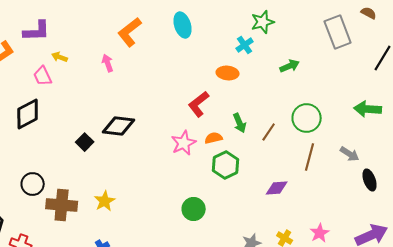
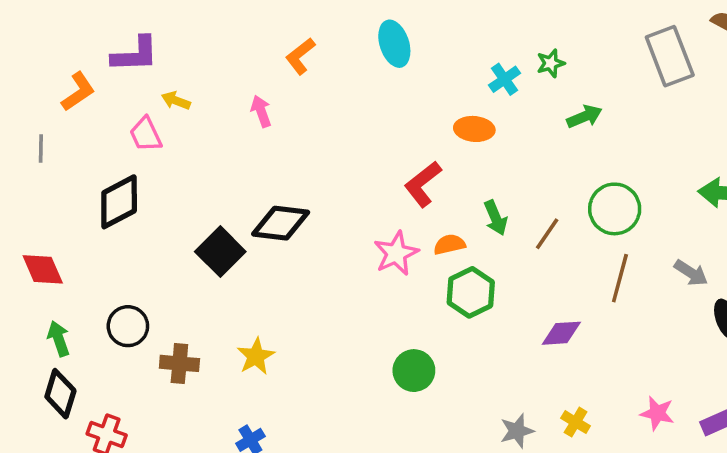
green star: (263, 22) -> (551, 63), moved, size x0.7
orange L-shape: (130, 32) -> (300, 56), size x0.7
black square: (85, 142) -> (220, 252), size x1.5
brown cross: (62, 205) -> (179, 363), size x0.7
pink star: (320, 233) -> (657, 413), moved, turned -30

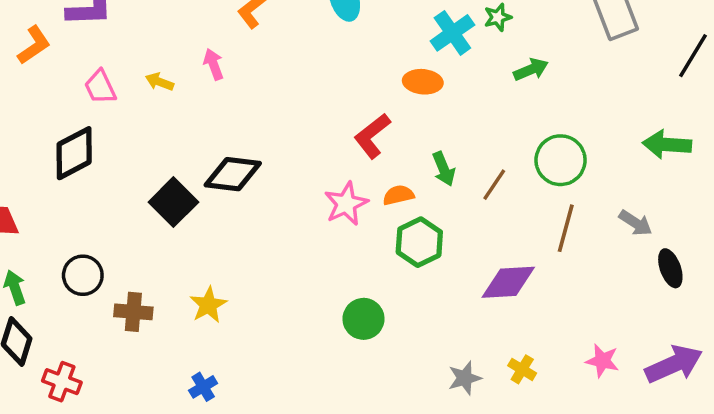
cyan cross: (504, 79) -> (452, 33), size x1.4
yellow arrow: (176, 101) -> (160, 82), moved
purple diamond: (561, 333) -> (508, 282), size x1.4

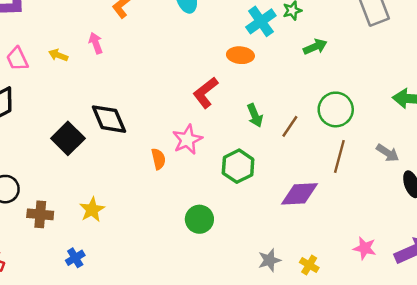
black diamond: (233, 174) -> (109, 119), turned 60
orange semicircle: (398, 195) -> (158, 159), moved, turned 90
yellow cross: (522, 369) -> (309, 265), moved
blue cross: (203, 387) -> (75, 258), moved

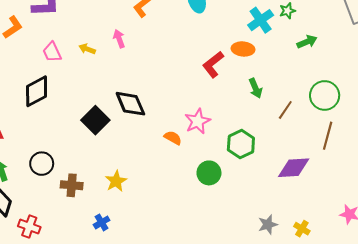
red L-shape: (205, 93) -> (213, 64), moved
green arrow: (255, 115) -> (255, 88), moved
orange semicircle: (158, 159) -> (173, 138), turned -48
green circle: (199, 219) -> (209, 173), moved

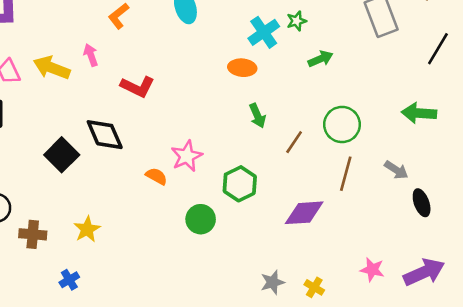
yellow arrow: (87, 49) -> (52, 68), size x1.8
red L-shape: (213, 64) -> (137, 87), moved, turned -116

